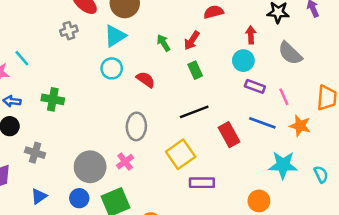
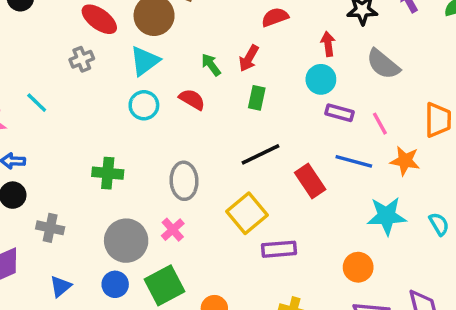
cyan line: (22, 58) -> (37, 103), moved
green rectangle: (195, 70) -> (257, 98), turned 42
red semicircle: (146, 80) -> (192, 99), moved
green cross: (53, 99) -> (108, 173), moved

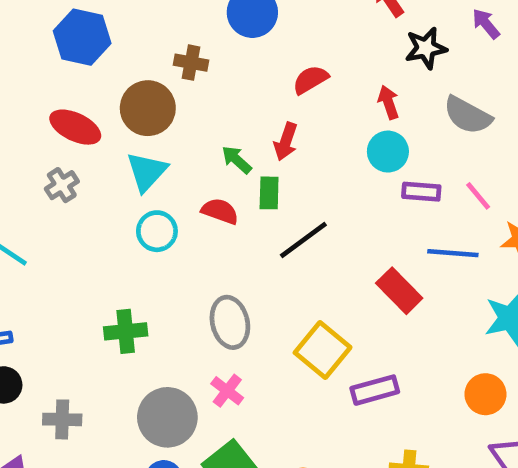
green rectangle: (257, 98) -> (269, 193), moved
black line: (260, 154) -> (303, 240), moved

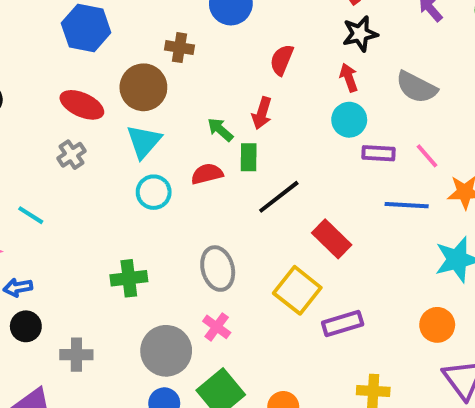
black star: (426, 48) -> (360, 34), moved
red semicircle: (310, 80) -> (282, 60), turned -36
red semicircle: (220, 211) -> (207, 174), turned -32
red rectangle: (399, 291) -> (332, 239), moved

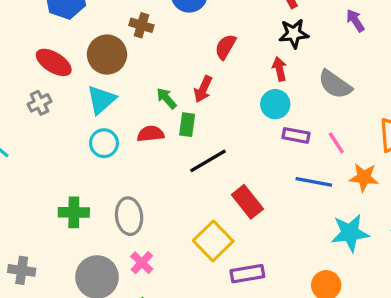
gray ellipse: (218, 269) -> (129, 216), moved

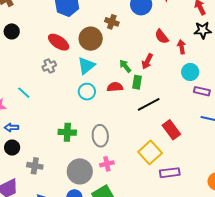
red semicircle: (225, 47) -> (162, 37), turned -70
red arrow: (279, 69) -> (182, 47), moved
pink cross: (142, 263) -> (107, 164), turned 32

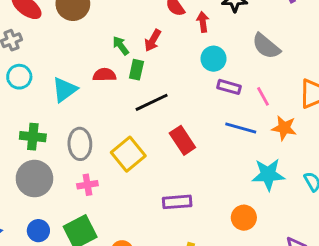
cyan triangle: (86, 66) -> (65, 90), moved
cyan circle: (87, 92) -> (19, 77), moved
yellow square: (150, 152) -> (128, 154), moved
gray circle: (80, 171) -> (34, 179), moved

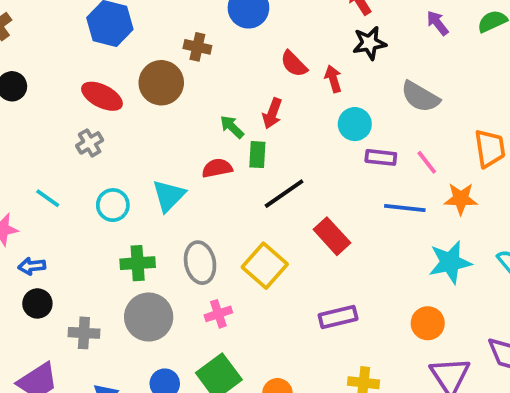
cyan circle: (19, 77) -> (113, 205), moved

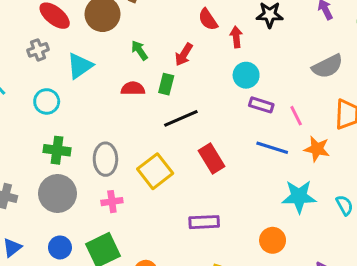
gray semicircle: (420, 97) -> (328, 66), moved, turned -68
green arrow: (232, 127) -> (139, 50), moved
cyan triangle: (169, 196) -> (80, 66), moved

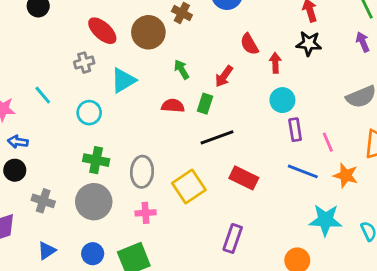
purple rectangle: (261, 105) -> (295, 130), turned 60
red rectangle: (211, 159) -> (244, 178), turned -36
purple rectangle: (204, 222) -> (233, 238), turned -72

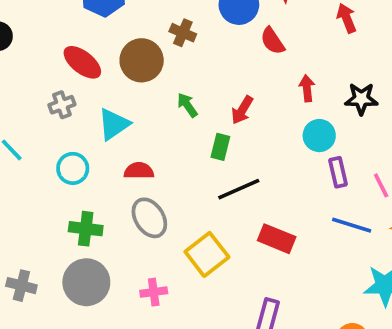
black star: (309, 43) -> (361, 99), moved
red semicircle: (249, 44) -> (272, 41), moved
red semicircle: (173, 106) -> (139, 171), moved
gray ellipse: (142, 172) -> (149, 218), moved, turned -32

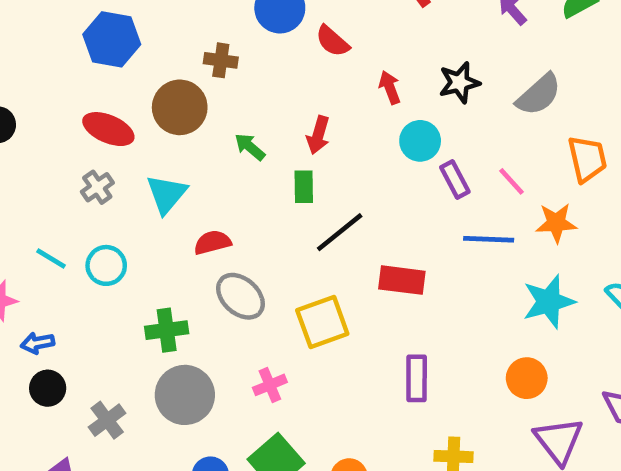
cyan circle: (73, 168) -> (106, 265), moved
yellow square: (207, 254) -> (322, 322), turned 33
gray cross: (21, 286) -> (107, 420), turned -36

